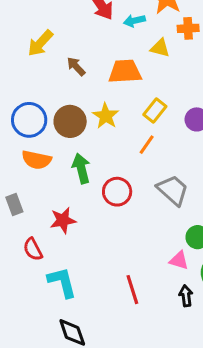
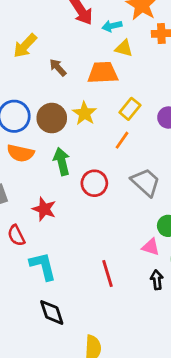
yellow triangle: (160, 48) -> (124, 48), moved
red star: (63, 220) -> (44, 209), turned 30

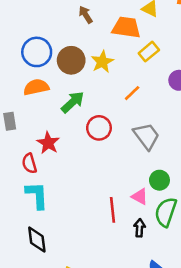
yellow rectangle: (130, 109) -> (149, 52), moved
orange semicircle: (21, 153) -> (36, 87), turned 145
green arrow: (62, 161) -> (73, 102), turned 50
red semicircle: (16, 235) -> (29, 163), moved
red line: (108, 274) -> (113, 210), moved

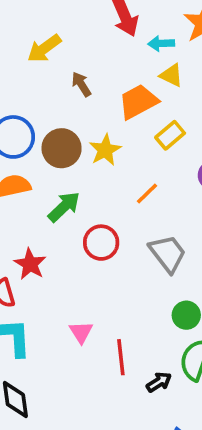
orange trapezoid: (126, 27) -> (138, 102), turned -36
pink triangle: (140, 197) -> (81, 332), moved, turned 30
black arrow: (140, 228) -> (159, 382), turned 54

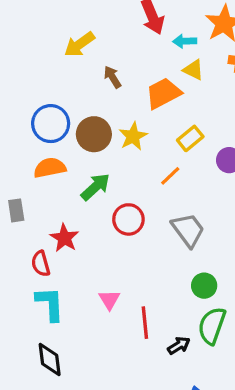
yellow rectangle: (170, 135) -> (190, 138), moved

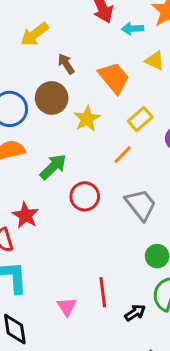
yellow triangle: (193, 70) -> (155, 61), moved
orange trapezoid: (163, 93) -> (114, 78), turned 80
brown circle: (94, 134) -> (52, 98), moved
pink triangle: (109, 300) -> (67, 307), moved

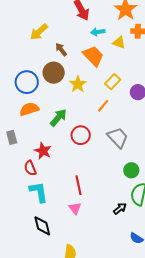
cyan arrow: (133, 29) -> (98, 32), moved
red line: (103, 292) -> (79, 185), moved

